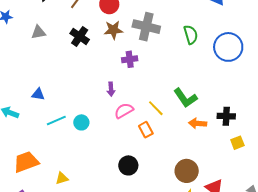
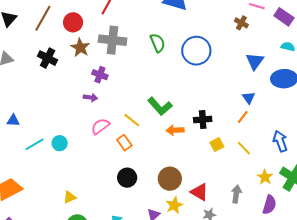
brown star: (113, 30) -> (80, 48), turned -30
purple cross: (130, 59) -> (100, 75), turned 35
purple arrow: (111, 89) -> (91, 98), moved, turned -72
black circle: (128, 165) -> (127, 178), moved
yellow triangle: (62, 178) -> (70, 197), moved

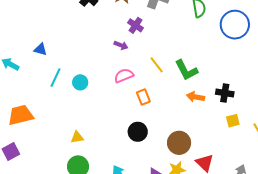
yellow line: (132, 120) -> (157, 65), moved
cyan line: (34, 144) -> (55, 78), turned -48

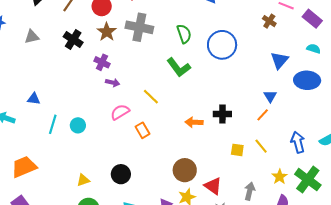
purple cross: (136, 25) -> (102, 62), moved
green L-shape: (186, 70) -> (179, 67), moved
yellow square: (233, 121) -> (237, 150), moved, turned 32
black circle: (138, 132) -> (121, 174), moved

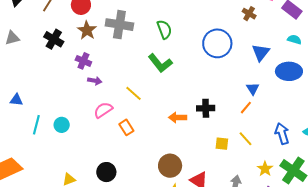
blue circle: (222, 45) -> (217, 43), moved

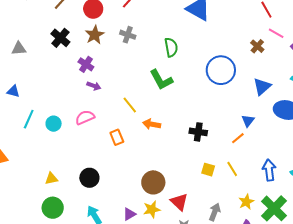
gray cross: (119, 25) -> (128, 35), size x0.6
gray triangle: (12, 38) -> (19, 48), moved
pink semicircle: (103, 110) -> (85, 117), moved
orange arrow: (178, 117) -> (152, 124), moved

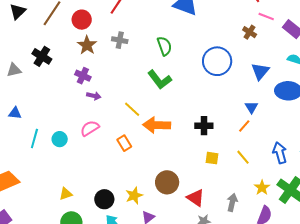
black cross: (60, 38) -> (42, 56), moved
orange arrow: (152, 124) -> (157, 125), size x1.5
yellow square: (208, 170) -> (212, 158), moved
black circle: (89, 178) -> (104, 199), moved
yellow star: (152, 209) -> (134, 195), moved

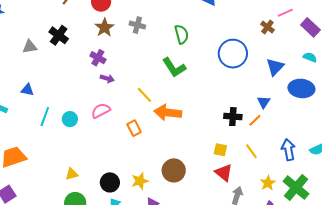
pink line: (266, 17) -> (285, 13), turned -49
black cross: (204, 126) -> (233, 117), moved
red triangle: (196, 198) -> (224, 173), moved

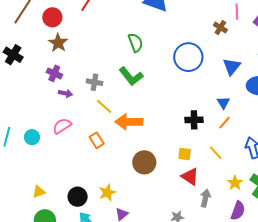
pink line: (285, 13) -> (237, 12), turned -63
gray cross: (137, 25) -> (94, 82), moved
orange line: (255, 120) -> (225, 123), moved
brown circle: (174, 170) -> (144, 162), moved

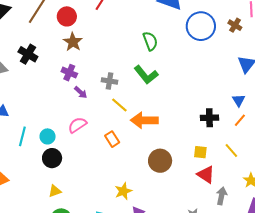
blue circle: (188, 57) -> (201, 26), moved
purple arrow: (66, 93) -> (81, 92), turned 32
black circle: (78, 197) -> (52, 158), moved

